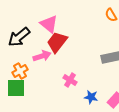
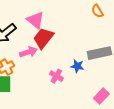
blue star: (91, 97) -> (77, 66), moved

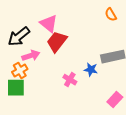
pink arrow: (28, 52) -> (31, 56), moved

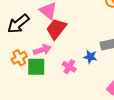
pink arrow: (31, 56) -> (42, 50), moved
green square: (16, 88) -> (36, 67), moved

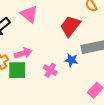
red trapezoid: (56, 29) -> (70, 26), moved

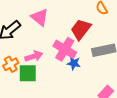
blue star: (71, 60) -> (74, 63), moved
pink cross: (50, 70) -> (65, 49), moved, size x1.6

